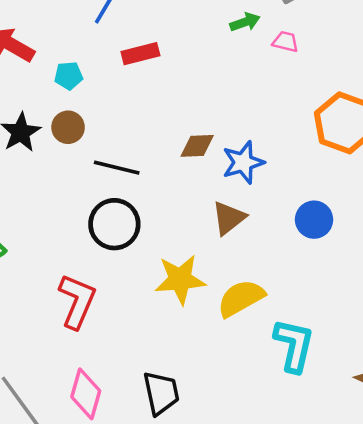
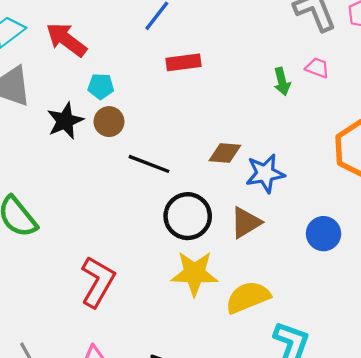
green arrow: (245, 22) -> (282, 81), moved, turned 88
cyan pentagon: (69, 76) -> (101, 86), moved
black circle: (114, 224) -> (188, 216), moved

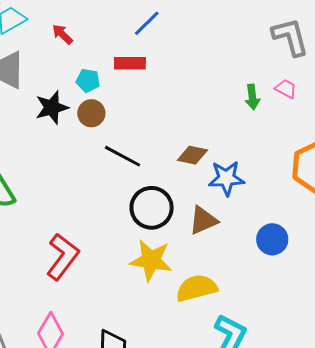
red arrow: (66, 40) -> (62, 34), size x0.6
red rectangle: (183, 62) -> (130, 63), moved

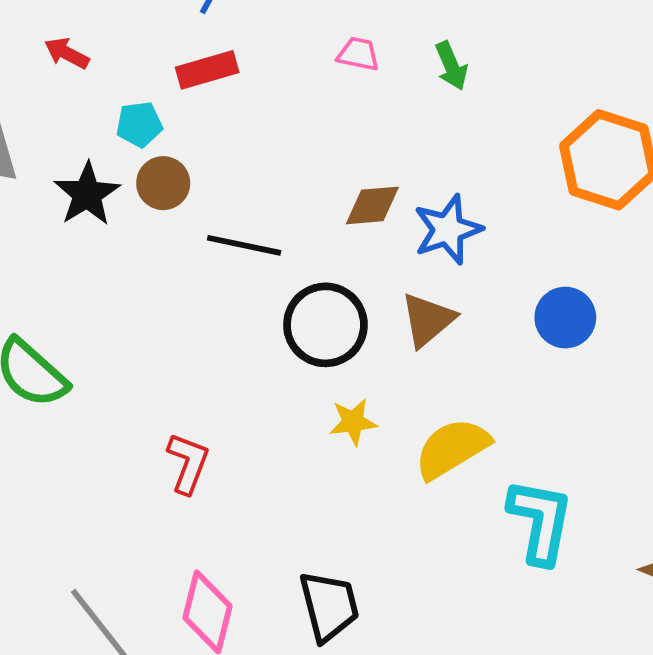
pink trapezoid: (286, 89) -> (358, 54), moved
red L-shape: (63, 257) -> (188, 463), size x0.7
yellow star: (151, 260) -> (353, 422), size x0.6

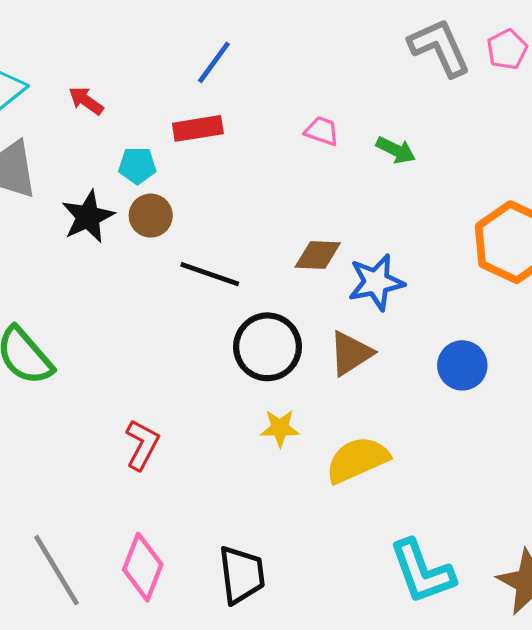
green arrow: (451, 66) -> (396, 150), turned -48
cyan L-shape: (540, 521) -> (422, 572), moved, turned 142

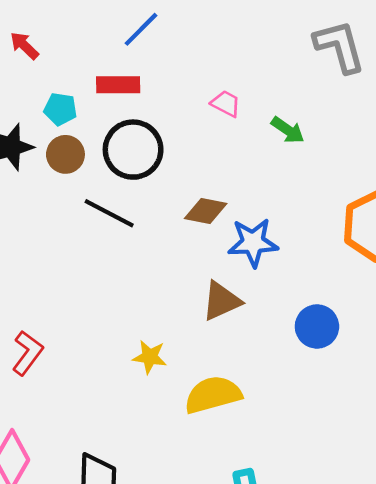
black circle: (267, 347) -> (133, 150), moved

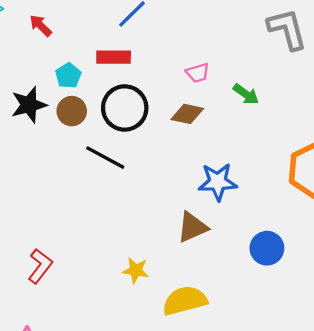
pink trapezoid: (226, 104) -> (198, 73), turned 135
cyan pentagon: (60, 109) -> (68, 76), turned 30
brown diamond: (206, 211) -> (187, 114), moved

